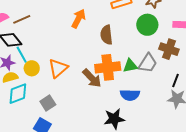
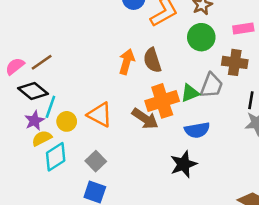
orange arrow: (78, 19) -> (127, 62), moved
cyan line: (22, 55) -> (50, 107), turned 60
orange triangle: (58, 68) -> (100, 115), turned -40

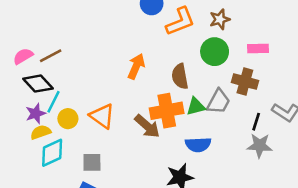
brown semicircle: (152, 60) -> (180, 76), moved
gray square: (96, 161) -> (92, 162), turned 36

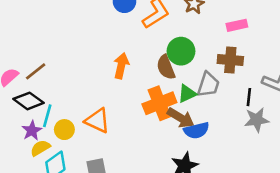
green circle: (215, 52) -> (181, 51), moved
brown arrow: (147, 126) -> (181, 118), moved

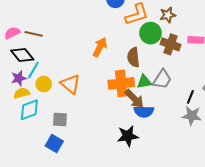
green circle: (181, 51) -> (151, 33), moved
brown cross: (230, 60) -> (170, 44), moved
brown line: (36, 71) -> (34, 34), turned 36

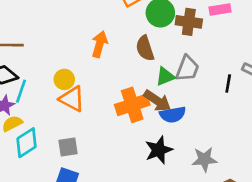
orange cross: (121, 83) -> (132, 105), moved
yellow circle: (44, 84) -> (64, 79), moved
gray star: (192, 116) -> (204, 159), moved

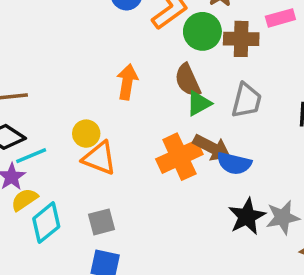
green triangle: (165, 76) -> (199, 103), moved
cyan line: (21, 91) -> (31, 156), turned 55
blue semicircle: (173, 115) -> (234, 163), turned 30
black star: (159, 150) -> (247, 216), moved

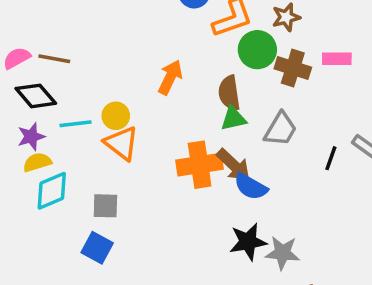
cyan line: (31, 156) -> (75, 124), moved

